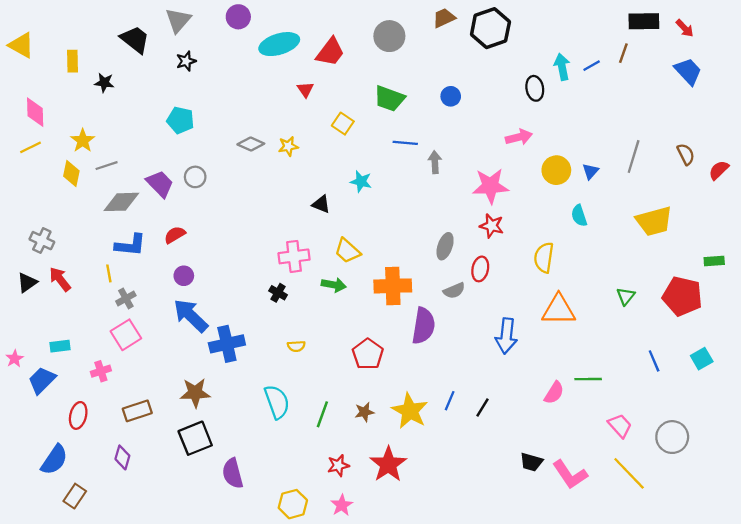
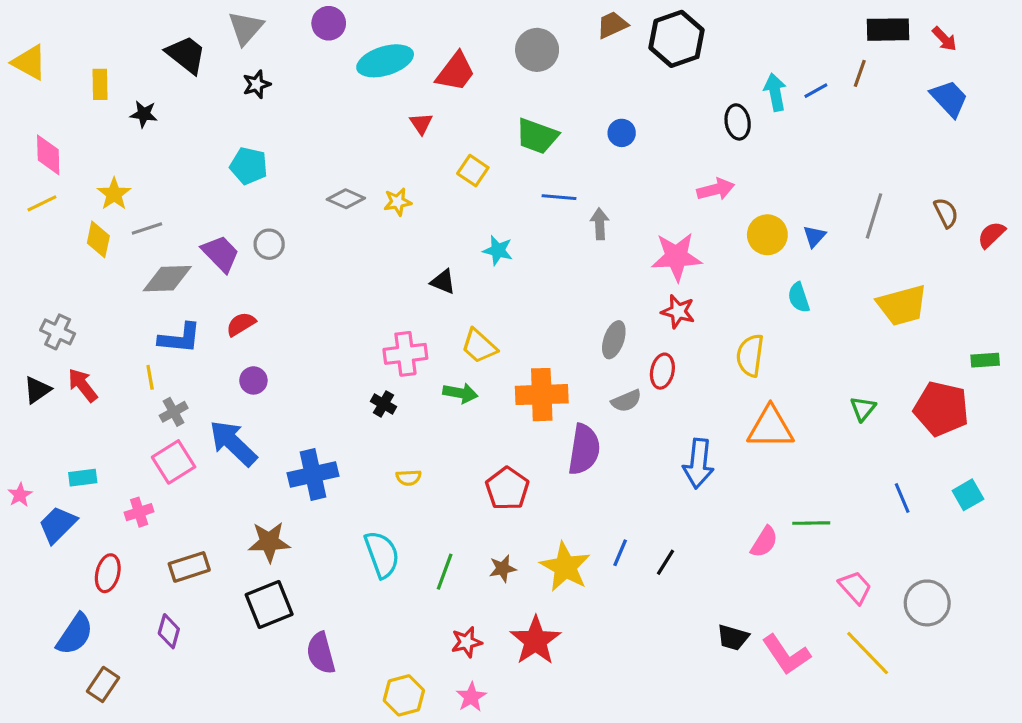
blue arrow: (191, 316) -> (233, 443), moved

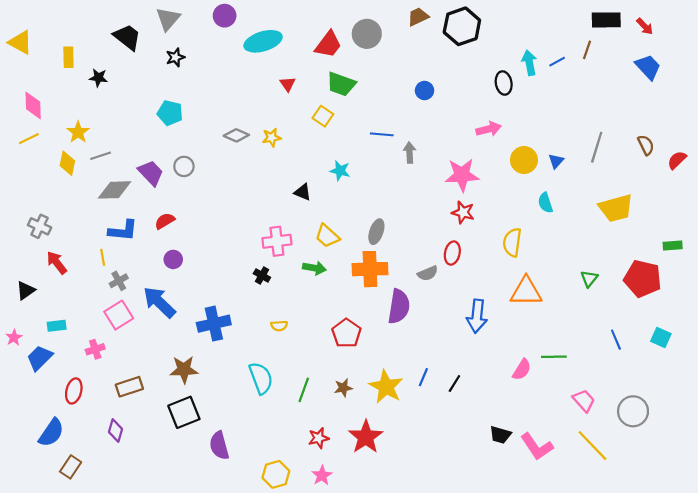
red trapezoid: (456, 72) -> (328, 45), moved
green trapezoid: (537, 136) -> (341, 84), moved
gray ellipse: (614, 340) -> (376, 232), moved
black triangle: (37, 390) -> (26, 290), moved
cyan square: (968, 495) -> (661, 338), turned -36

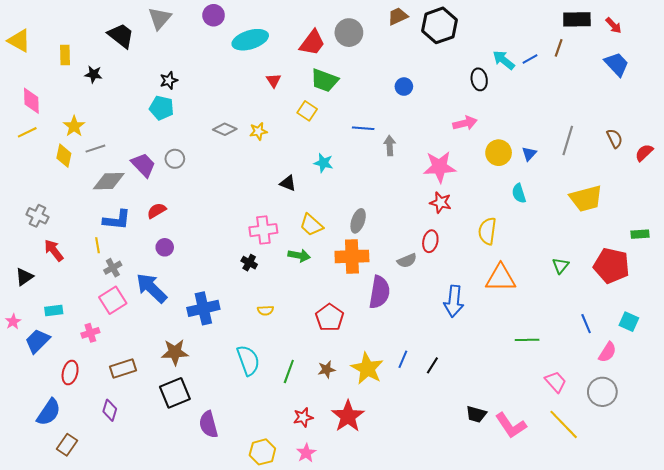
black star: (175, 57) -> (169, 80), moved
cyan arrow: (529, 63) -> (504, 60), turned -40
pink semicircle: (522, 370) -> (607, 352), moved

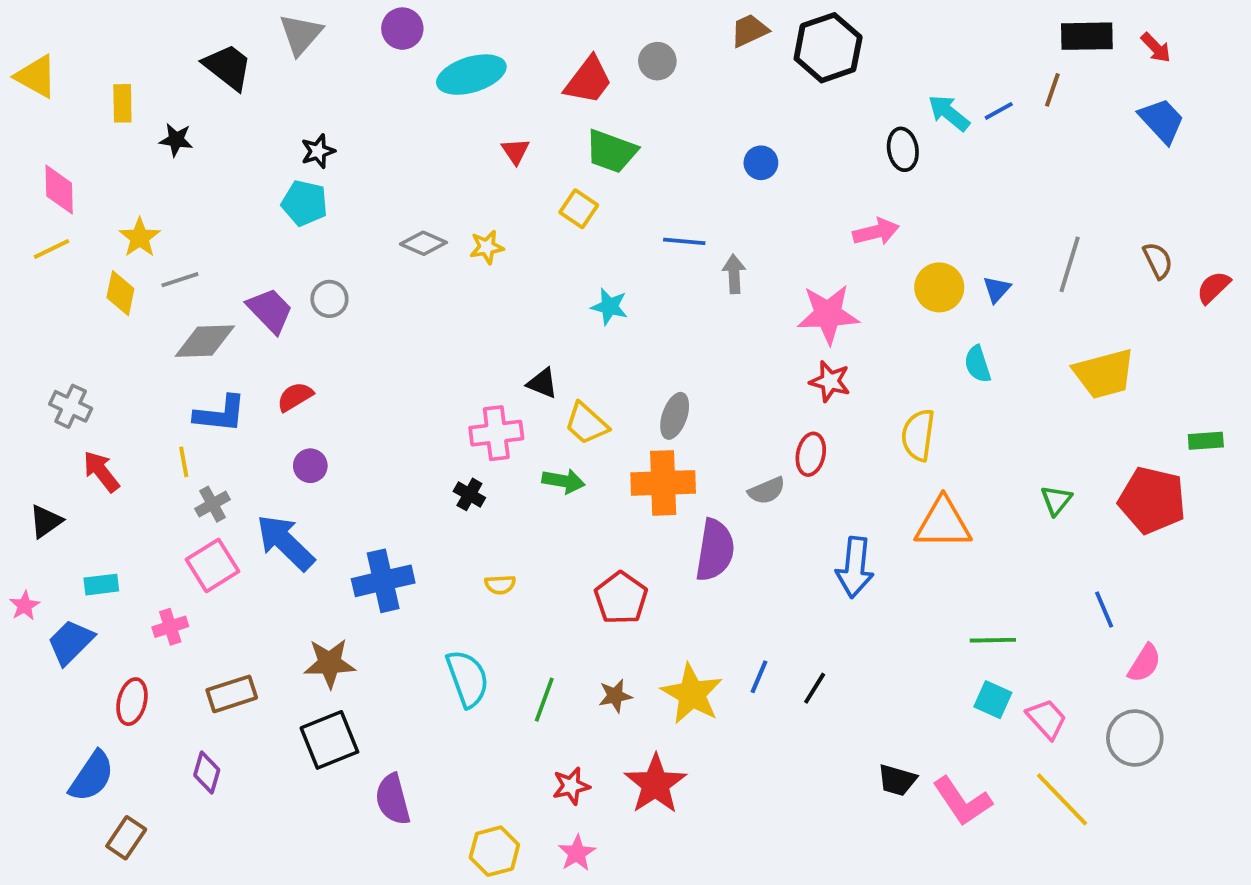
gray circle: (349, 33) -> (657, 61), size x0.7
black triangle: (288, 183) -> (542, 383), moved
cyan square: (629, 322) -> (993, 700), moved

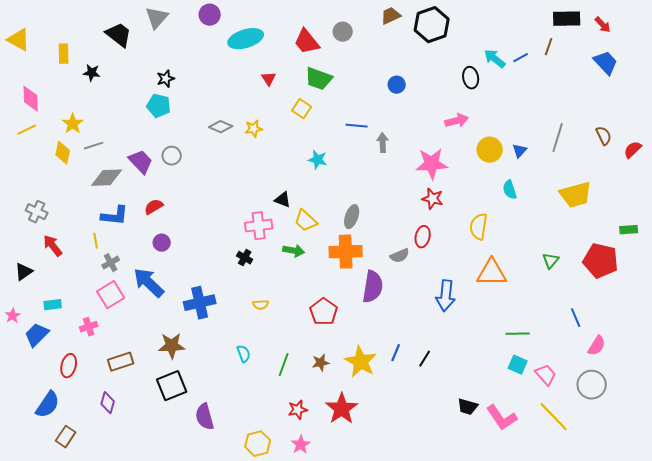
red trapezoid: (588, 80) -> (307, 42), turned 104
cyan semicircle: (468, 679) -> (244, 354), size x0.6

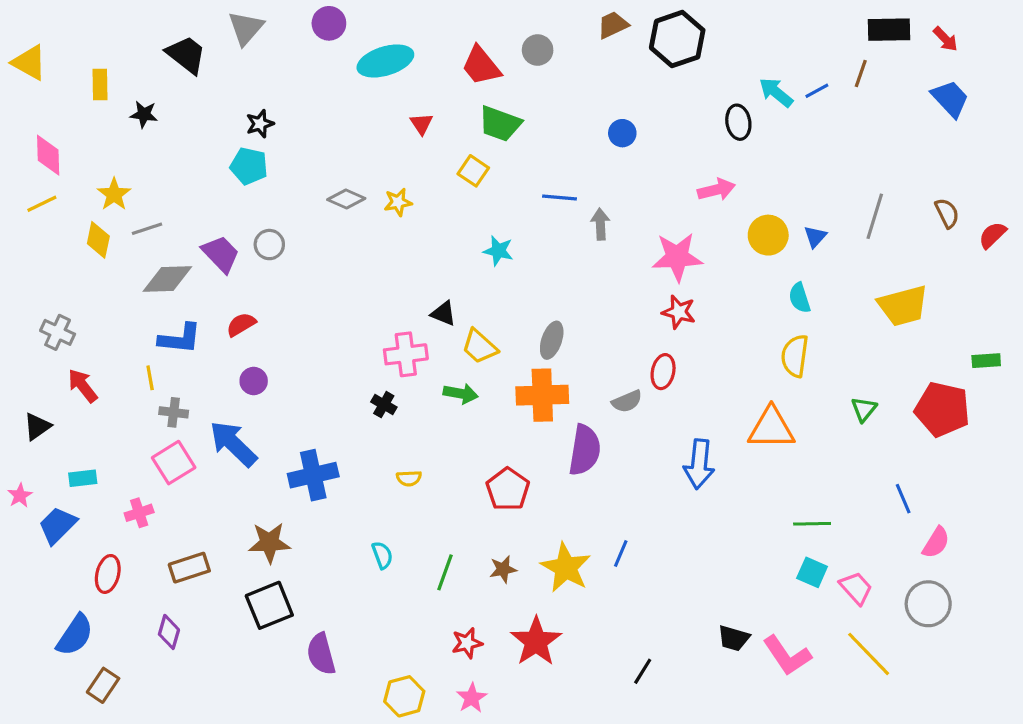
yellow semicircle: (479, 227) -> (795, 356), moved
gray cross: (111, 263) -> (174, 412), turned 36
black line: (425, 359) -> (643, 671), moved

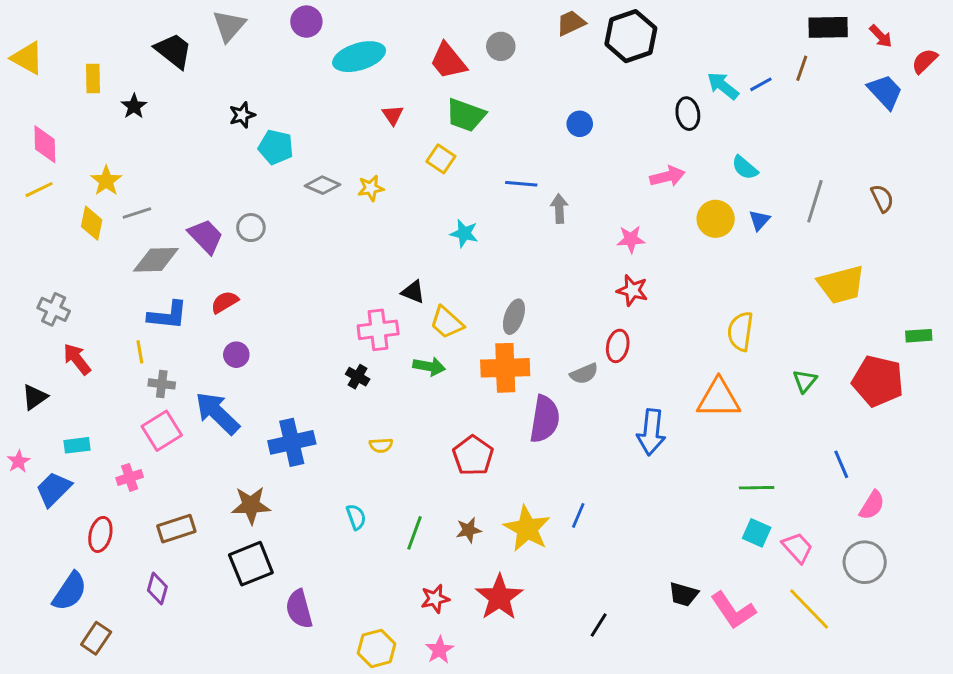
black star: (144, 114) -> (134, 106), turned 30
cyan pentagon: (249, 166) -> (276, 147), moved
red semicircle: (992, 235) -> (925, 61), moved
pink star: (677, 257) -> (631, 239), size x0.6
cyan semicircle: (800, 298) -> (745, 168), moved, turned -32

